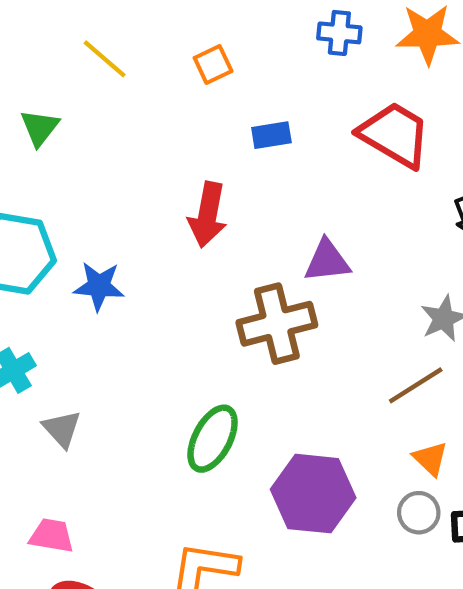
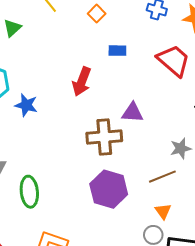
orange square: (213, 64) -> (97, 14), turned -30
green ellipse: (213, 439) -> (29, 192), moved, turned -44
purple hexagon: (313, 494) -> (109, 189), moved

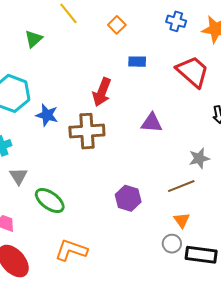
brown cross: (104, 137) -> (87, 131), moved
purple hexagon: (109, 189) -> (128, 198), size x0.7
green ellipse: (29, 192) -> (50, 201), turned -48

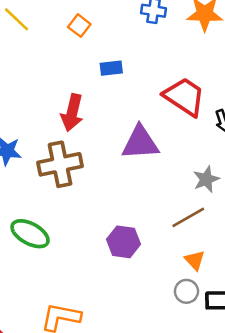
red trapezoid: (193, 72) -> (184, 97), moved
purple triangle: (152, 123) -> (140, 143), size x1.4
green ellipse: (50, 201) -> (30, 234), moved

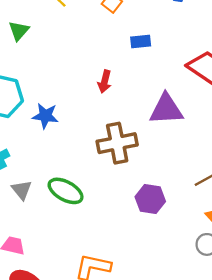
red arrow: (72, 113) -> (105, 81), size x0.7
brown cross: (60, 164) -> (117, 143), moved

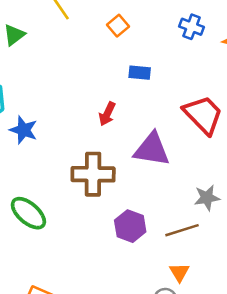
red arrow: (105, 81) -> (107, 114), moved
purple hexagon: (150, 199) -> (130, 226), moved

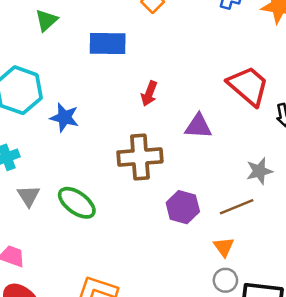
blue rectangle: (140, 73) -> (108, 43), moved, size x1.6
purple triangle: (152, 149) -> (198, 126), size x0.7
orange triangle: (179, 272) -> (224, 247), moved

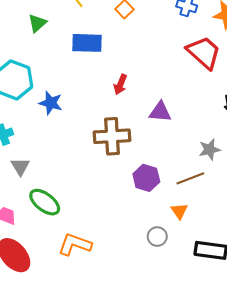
red trapezoid: (248, 86) -> (204, 53), moved
green ellipse: (77, 203) -> (45, 202), moved
gray circle: (225, 280) -> (157, 237), moved

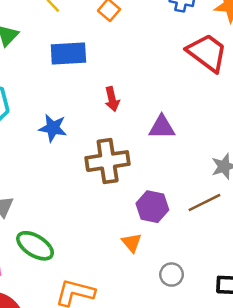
red arrow: (120, 85) -> (112, 99), turned -30
blue star: (51, 103) -> (53, 128), moved
orange triangle: (179, 211) -> (132, 243), moved

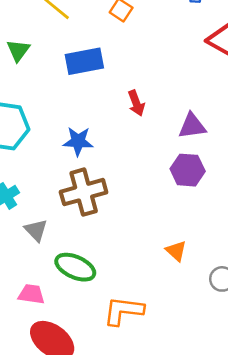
brown cross: (108, 161) -> (84, 192), moved
purple hexagon: (152, 207) -> (188, 170), moved

